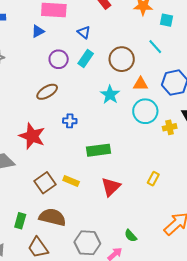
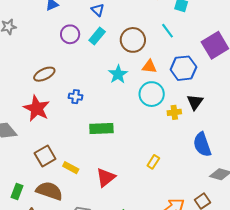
brown ellipse: (47, 92) -> (44, 74), moved
yellow rectangle: (71, 181) -> (71, 168), moved
red triangle: (111, 187) -> (106, 178), moved

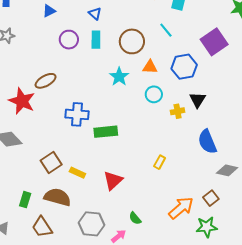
cyan rectangle: (97, 36) -> (96, 40), turned -36
cyan circle: (152, 94) -> (154, 94), size x0.7
blue cross: (76, 97) -> (77, 114), moved, size x1.6
red star: (37, 108) -> (22, 101), moved

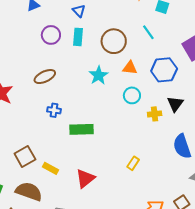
brown ellipse: (46, 81) -> (45, 77), moved
blue cross: (77, 114) -> (54, 110), size x0.6

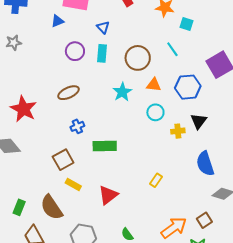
blue cross: (54, 110) -> (77, 126), turned -32
brown square: (25, 156) -> (63, 160), moved
brown semicircle: (29, 191) -> (52, 207), turned -144

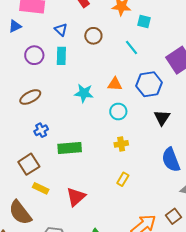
brown circle: (138, 58) -> (93, 36), moved, size x0.7
cyan star: (122, 92) -> (84, 93), turned -30
yellow cross: (178, 131) -> (121, 144), moved

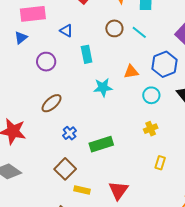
brown circle: (93, 36) -> (114, 28), moved
cyan rectangle: (61, 56) -> (87, 54), moved
cyan circle: (118, 112) -> (151, 95), moved

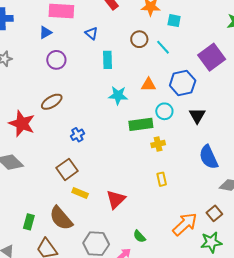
purple circle: (46, 62) -> (56, 60), moved
brown ellipse: (52, 103) -> (52, 102), moved
green rectangle: (101, 144) -> (141, 124), moved
yellow rectangle: (160, 163) -> (162, 179), turned -40

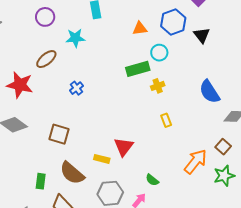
cyan star: (118, 95) -> (75, 38), moved
black triangle: (197, 116) -> (202, 35), moved
brown square: (67, 169) -> (59, 134), moved, turned -30
yellow rectangle: (80, 193) -> (102, 159), moved

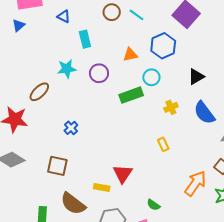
purple circle: (45, 17) -> (99, 73), moved
black triangle: (202, 35) -> (196, 77), moved, turned 42
yellow cross: (158, 86) -> (171, 107), moved
blue cross: (76, 88) -> (71, 128), moved

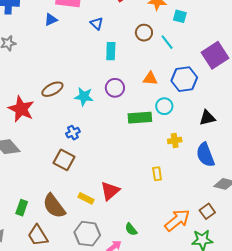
cyan star: (67, 69) -> (84, 97), moved
brown square: (57, 166) -> (64, 160), moved

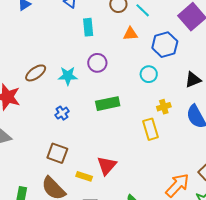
orange triangle: (150, 79) -> (130, 34), moved
green rectangle: (140, 118) -> (108, 104), moved
brown square: (64, 160) -> (57, 153), moved
yellow rectangle: (157, 174) -> (151, 129), moved, size x1.5

